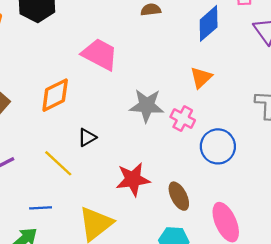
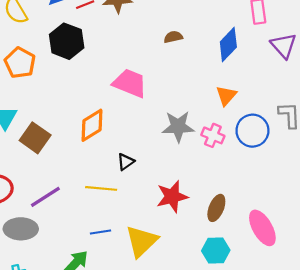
blue circle: (218, 146) -> (252, 131), moved
yellow line: (58, 163) -> (101, 188), turned -32
brown ellipse: (179, 196) -> (216, 208), turned 55
blue line: (41, 208) -> (100, 232), moved

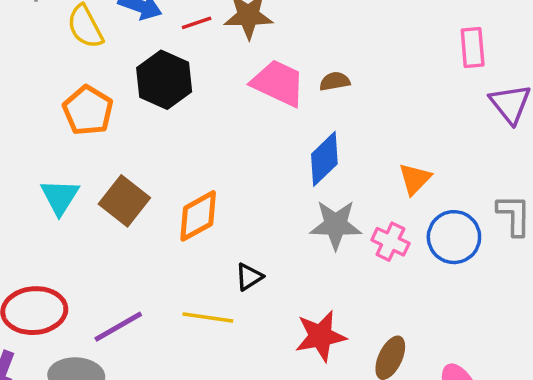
blue diamond: (228, 45) -> (324, 159), moved
pink trapezoid: (130, 83) -> (278, 83), moved
brown square: (35, 138) -> (124, 201), moved

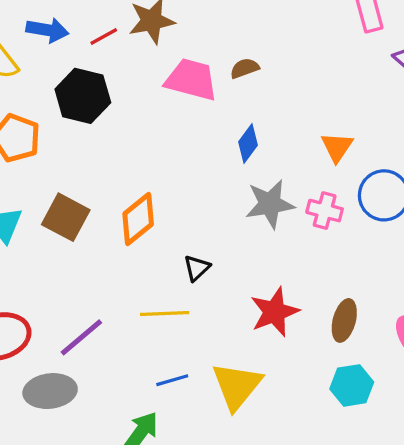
blue diamond: (324, 159) -> (248, 144), size x0.7

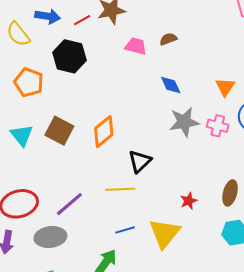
pink trapezoid: (191, 80) -> (136, 46), size x0.7
blue diamond: (248, 144) -> (171, 85), turned -60
black triangle: (197, 268) -> (140, 161), size x1.4
red star: (275, 312) -> (189, 201), moved, size x0.6

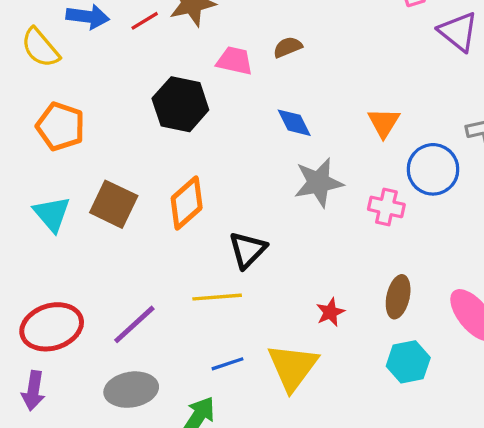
black hexagon: (69, 56) -> (180, 104), moved
pink cross: (218, 126) -> (386, 207), moved
gray ellipse: (50, 237) -> (131, 390), moved

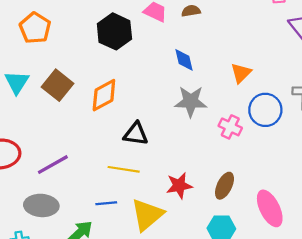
black triangle: (248, 250) -> (136, 134), turned 40
yellow line: (217, 297) -> (124, 169), moved
red star: (330, 312) -> (179, 186), size x1.4

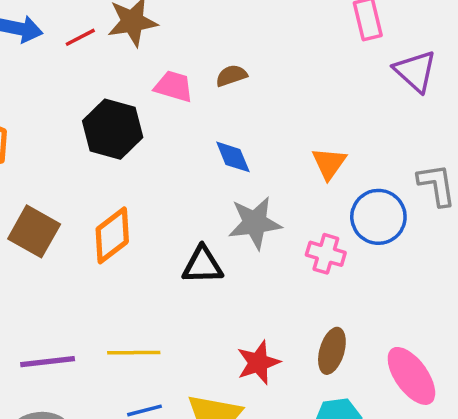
black triangle: (136, 134) -> (203, 265), moved
purple line: (53, 165) -> (48, 362), turned 32
yellow line: (124, 169) -> (134, 353), moved

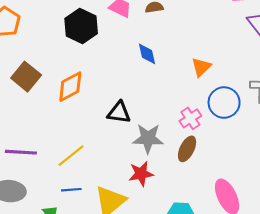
gray star: (255, 223) -> (148, 138), moved
pink cross: (326, 254) -> (190, 118), turned 30
brown ellipse: (332, 351) -> (187, 149), moved
yellow line: (134, 353) -> (71, 156), turned -48

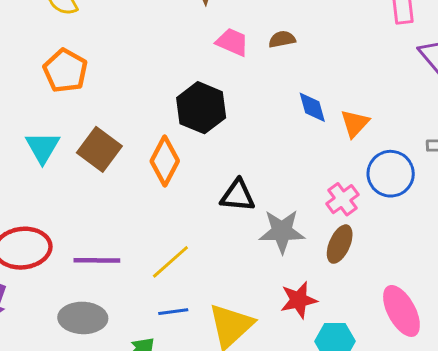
black hexagon: (81, 26) -> (201, 108), moved
blue diamond: (147, 54) -> (312, 107), moved
orange diamond: (70, 87) -> (165, 161), turned -32
red star: (141, 174) -> (299, 300), moved

